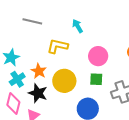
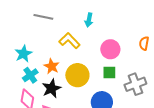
cyan arrow: (78, 26) -> (89, 20), turned -136
yellow L-shape: (58, 46) -> (70, 41), turned 35
black star: (38, 93) -> (52, 88), turned 30

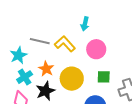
gray line: (43, 17) -> (40, 41), moved
pink circle: (110, 49) -> (96, 49), moved

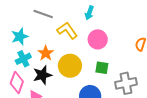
gray line: (40, 41) -> (43, 14), moved

